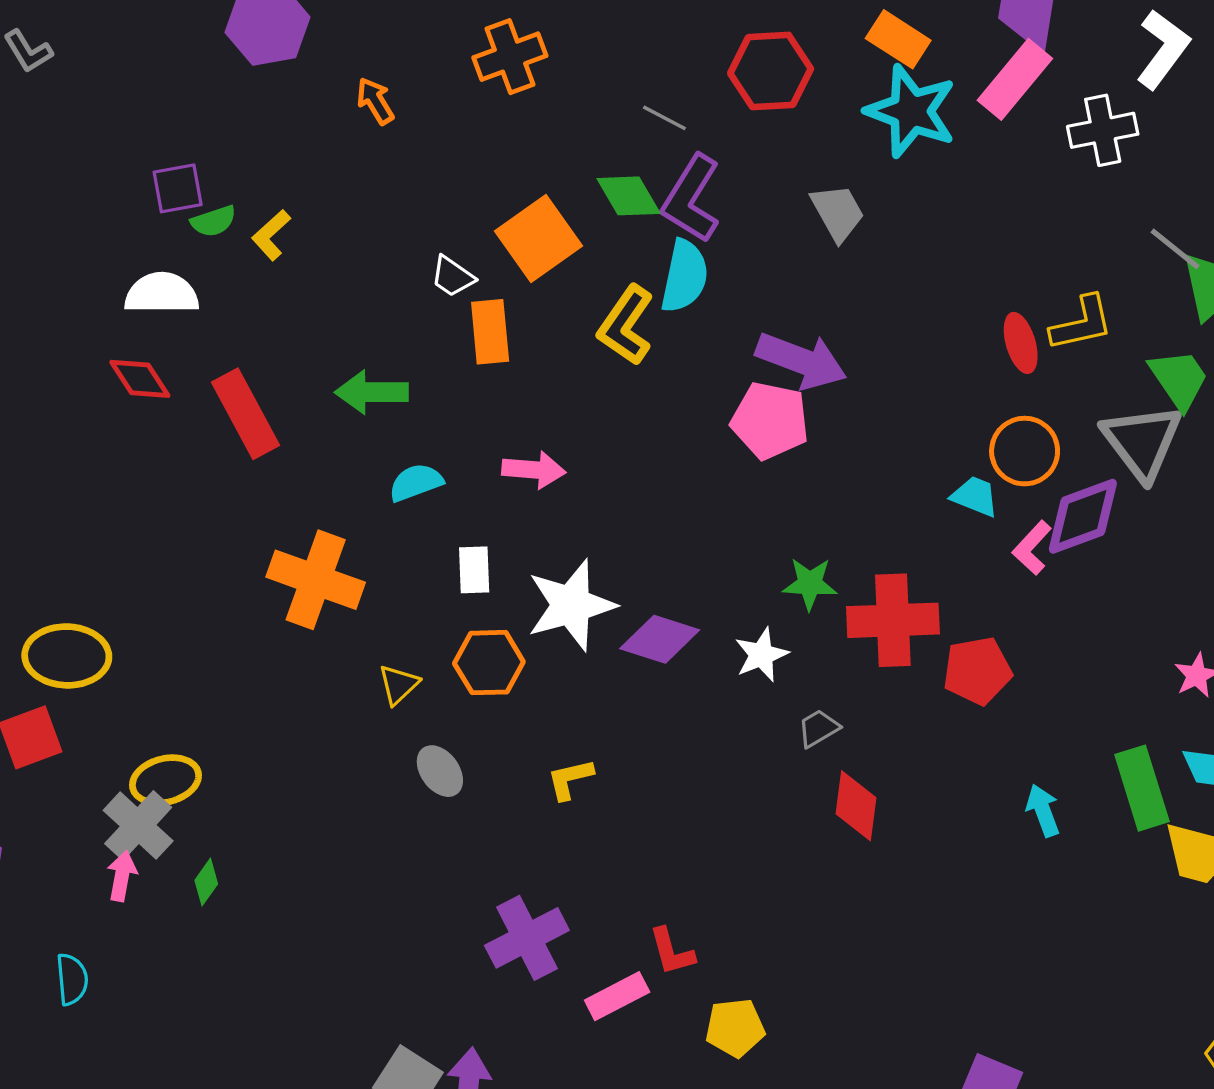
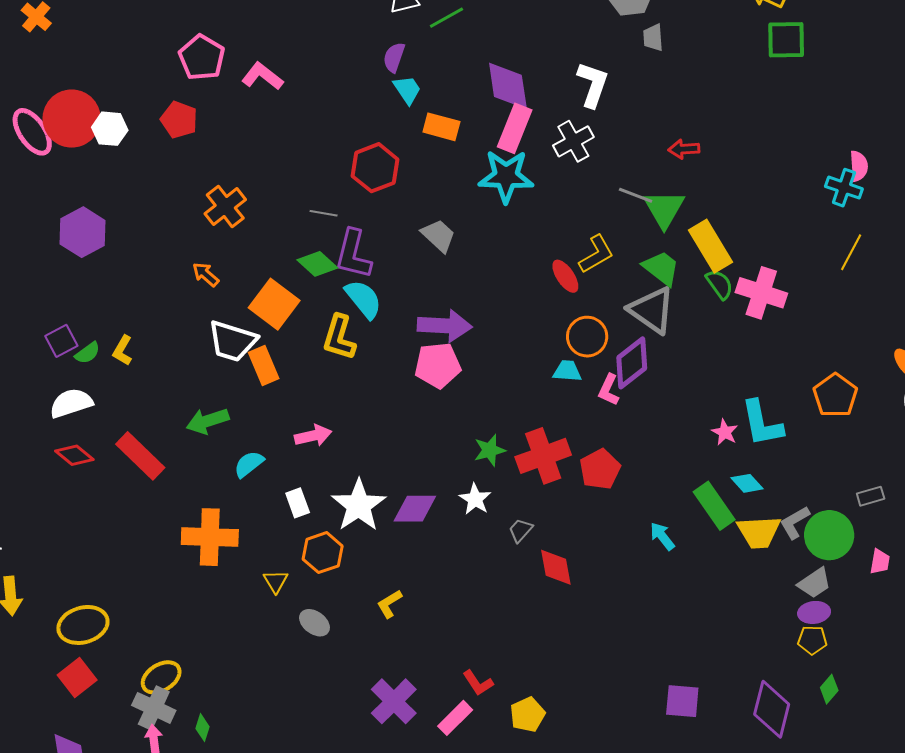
orange arrow: (375, 101) -> (206, 274), moved
cyan star: (911, 111) -> (506, 176), moved
white trapezoid: (452, 276) -> (232, 341), size x1.8
cyan semicircle: (685, 276) -> (363, 299), turned -33

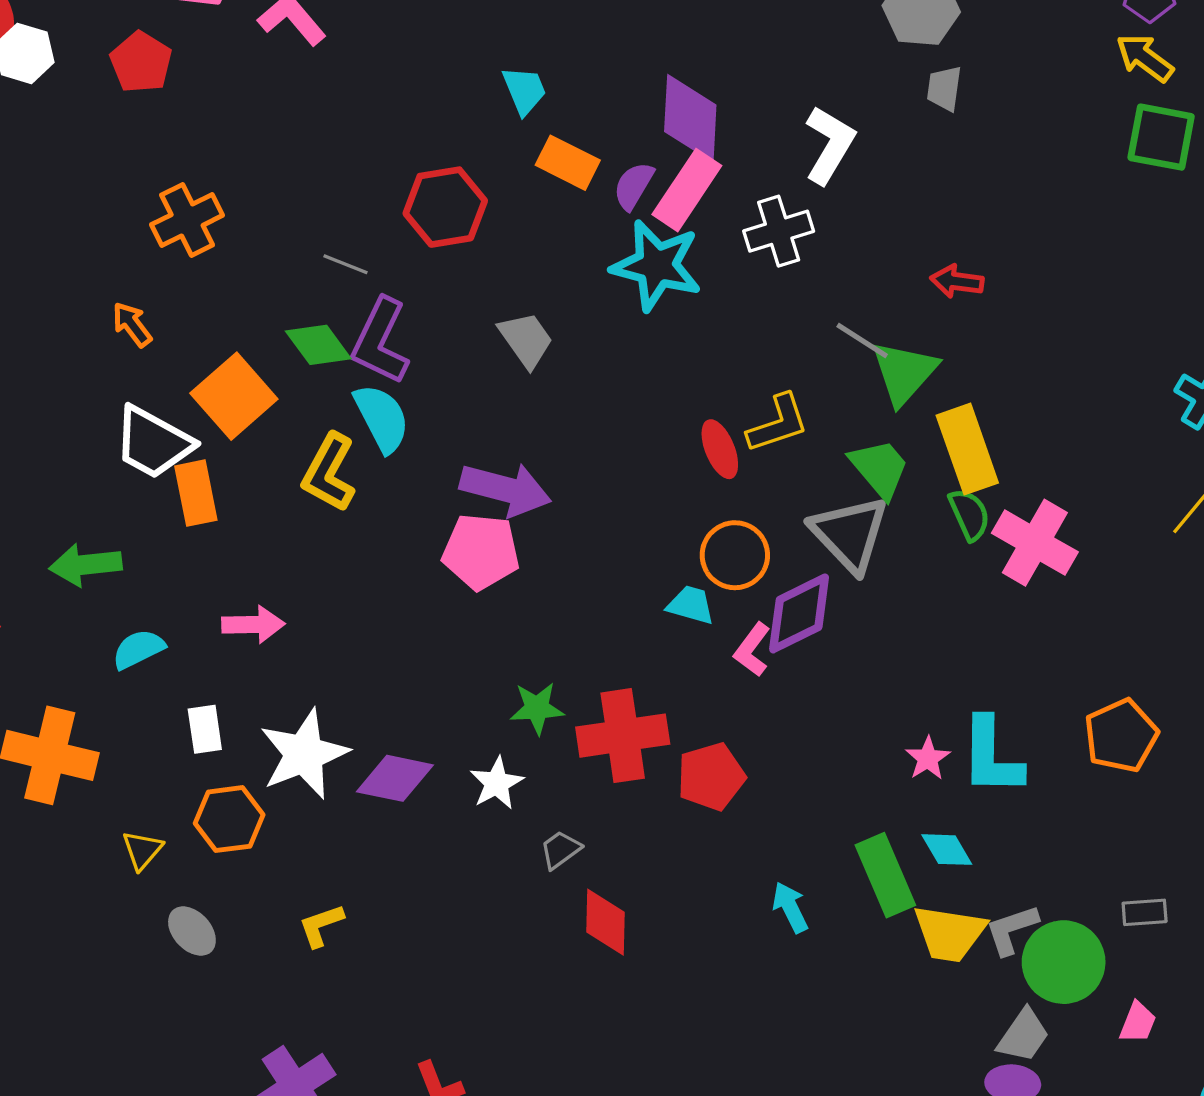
purple semicircle: (394, 57) -> (634, 186), moved
gray trapezoid: (814, 583) -> (1023, 1035), turned -33

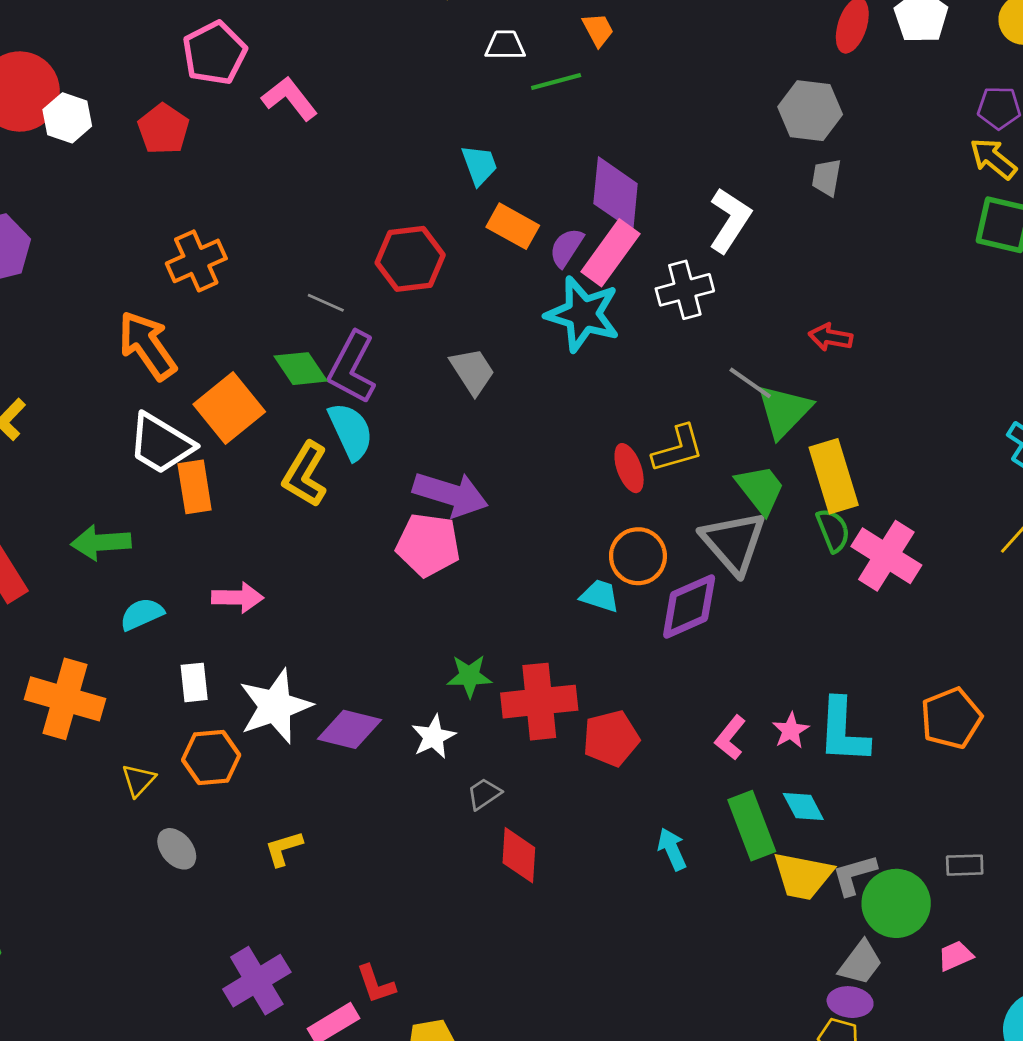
orange arrow: (132, 324) -> (147, 345), size x1.8
pink L-shape: (752, 650) -> (730, 738), moved
pink trapezoid: (1138, 1022) -> (955, 956), turned -138

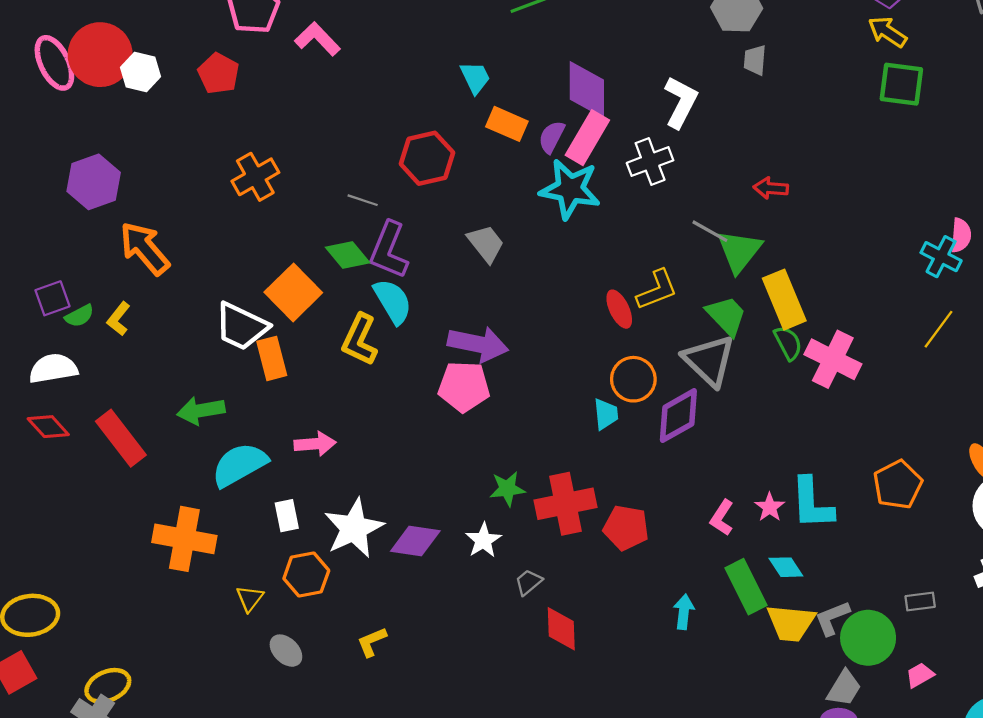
orange arrow: (147, 345) -> (145, 248), moved
cyan trapezoid: (600, 596) -> (606, 414), turned 72
cyan semicircle: (142, 614) -> (239, 465), size x1.6
red pentagon: (611, 738) -> (626, 528), turned 30
cyan arrow: (672, 849) -> (684, 612), turned 36

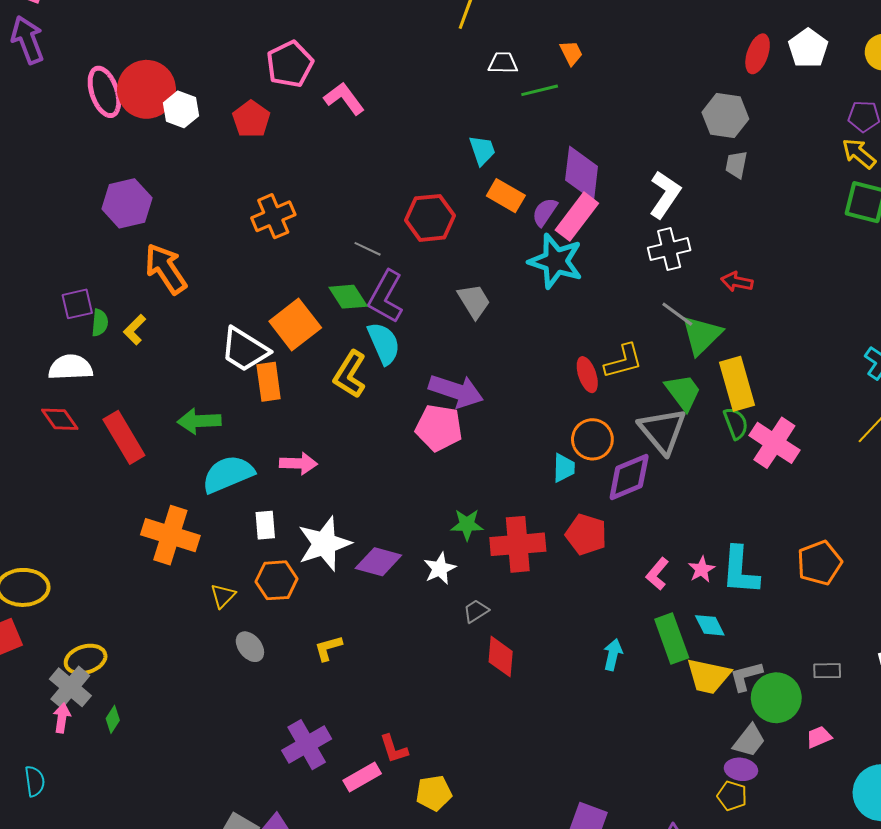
white cross: (650, 162) -> (669, 249), moved
green semicircle: (79, 316) -> (100, 323), turned -64
red pentagon: (626, 528) -> (586, 534), moved

